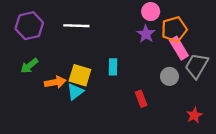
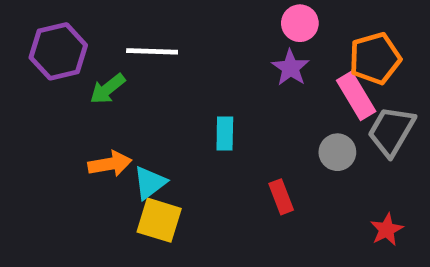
orange pentagon: (174, 29) -> (375, 58), moved
green arrow: (29, 66) -> (108, 89), moved
yellow square: (80, 75) -> (159, 220), moved

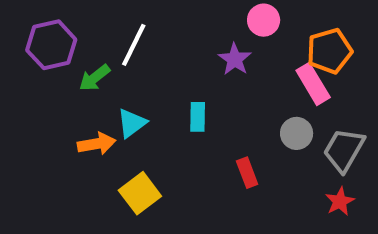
white line: (152, 51) -> (134, 45), turned -66
purple star: (290, 68) -> (235, 59), moved
gray trapezoid: (391, 131) -> (344, 150), moved
cyan triangle: (150, 183) -> (132, 123), moved
yellow square: (159, 220) -> (140, 193), turned 36

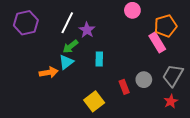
purple star: (235, 59) -> (87, 30), moved
green arrow: (95, 78) -> (70, 47), moved
gray circle: (297, 133) -> (144, 80), moved
yellow square: (140, 193) -> (94, 101), moved

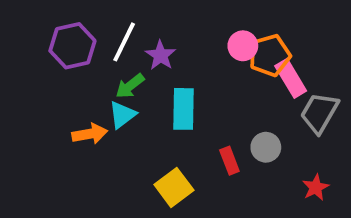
pink circle: (132, 10) -> (243, 46), moved
purple hexagon: (26, 23) -> (72, 46), moved
orange pentagon: (166, 26) -> (270, 55), moved
cyan rectangle: (99, 59) -> (184, 109), size x1.5
gray trapezoid: (173, 76) -> (319, 113), moved

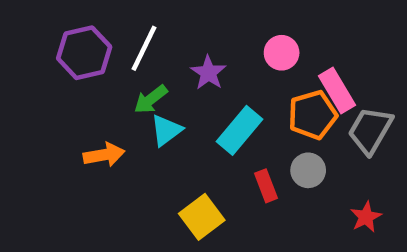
purple star: (161, 55) -> (208, 73), moved
orange pentagon: (270, 55) -> (313, 115), moved
cyan rectangle: (184, 109) -> (239, 130), moved, turned 39
cyan triangle: (122, 115) -> (166, 130), moved

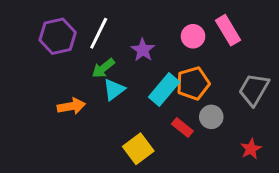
pink rectangle: (337, 90) -> (228, 30), moved
orange pentagon: (313, 115) -> (193, 83), moved
red rectangle: (266, 186) -> (182, 128), turned -30

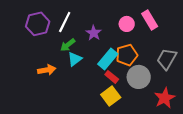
gray circle: (211, 117) -> (139, 77), size x1.5
red rectangle: (182, 128) -> (112, 77), moved
yellow square: (138, 149) -> (111, 96), moved
red star: (251, 149) -> (165, 98), size x1.5

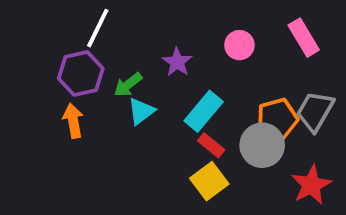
pink rectangle: (150, 20) -> (304, 38), moved
white line: (65, 22) -> (98, 28), moved
purple hexagon: (38, 24) -> (81, 73), moved
orange pentagon: (127, 55) -> (277, 119), moved
orange arrow: (47, 70) -> (73, 121), moved, turned -90

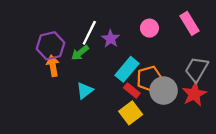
white line: (98, 28) -> (89, 33), moved
cyan triangle: (141, 111) -> (85, 91), moved
orange pentagon: (277, 119) -> (149, 79), moved
orange arrow: (73, 121) -> (53, 66), moved
red star: (311, 185) -> (194, 94), moved

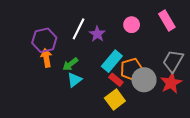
green arrow: (80, 53) -> (70, 64), moved

